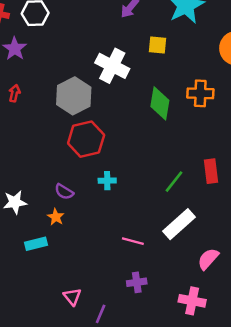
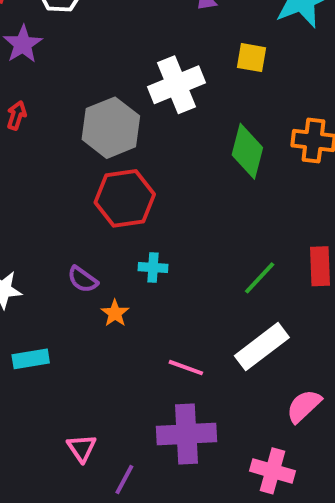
white cross: (112, 66) -> (176, 85), turned 36
orange star: (56, 217) -> (115, 313), moved
purple cross: (137, 282) -> (186, 434), size x1.8

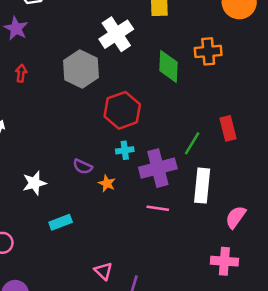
red hexagon: (125, 198) -> (122, 110), moved
white rectangle: (262, 347) -> (202, 186), turned -36
purple cross: (186, 434) -> (158, 168), moved

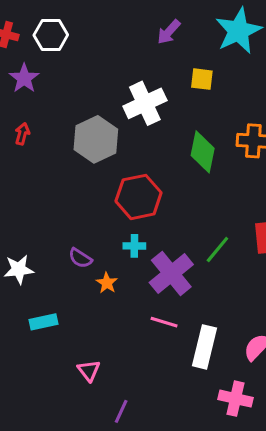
purple cross: (158, 168) -> (171, 273), turned -33
white rectangle: (202, 186) -> (204, 347), moved
pink triangle: (103, 271) -> (89, 370), moved

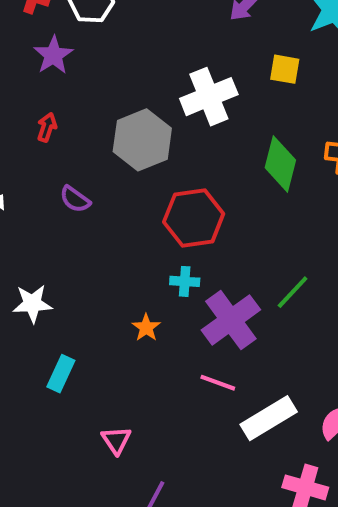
purple semicircle: (80, 258) -> (75, 199), moved
cyan rectangle: (43, 322) -> (61, 374), turned -56
white rectangle: (204, 347) -> (269, 418), turned 42

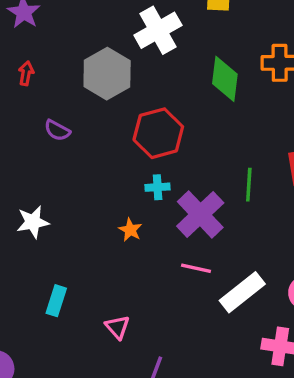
green line: (293, 292) -> (249, 185), turned -32
cyan rectangle: (61, 374) -> (56, 301), moved

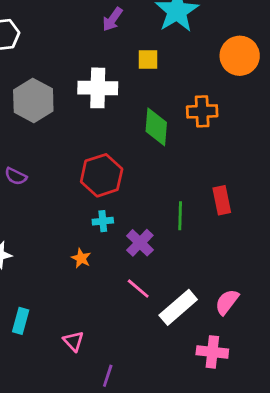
white cross: (158, 30) -> (98, 88), turned 33
gray hexagon: (107, 74) -> (33, 100), moved
purple cross: (200, 214) -> (140, 243), size x0.7
pink line: (196, 268) -> (138, 289), turned 30

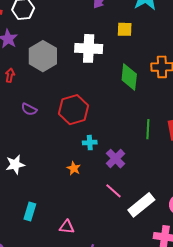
red hexagon: (102, 175) -> (74, 110), moved
green line: (180, 216) -> (148, 129), moved
pink triangle: (74, 341) -> (67, 227), turned -42

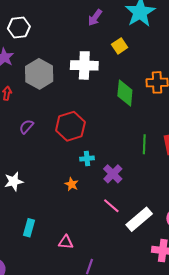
yellow square: (125, 29) -> (120, 46), turned -35
purple semicircle: (29, 109) -> (26, 127), turned 105

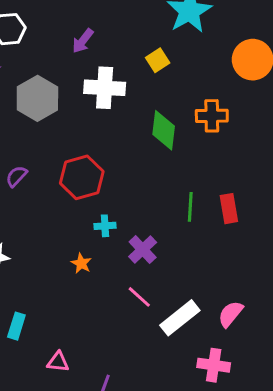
purple arrow: (95, 18) -> (83, 41), moved
pink triangle: (66, 242) -> (58, 362), moved

